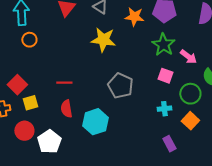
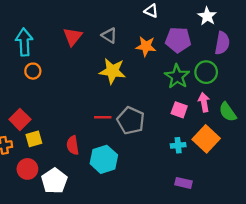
pink arrow: (188, 57) -> (204, 102), moved, turned -138
red line: (64, 83) -> (103, 117), moved
green circle: (190, 94) -> (206, 72), moved
orange square: (190, 121) -> (206, 139), moved, size x1.4
purple rectangle: (169, 144) -> (184, 183), turned -49

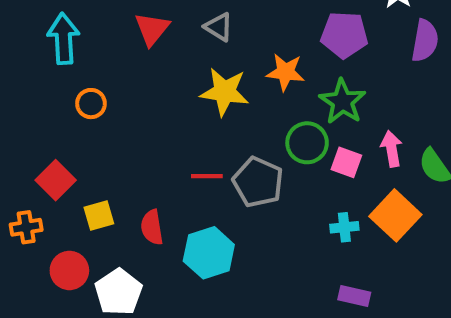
orange star: (146, 46) -> (285, 72), moved
orange circle: (33, 71) -> (91, 104), moved
green circle: (206, 72) -> (307, 143), moved
yellow square: (34, 139) -> (99, 215), moved

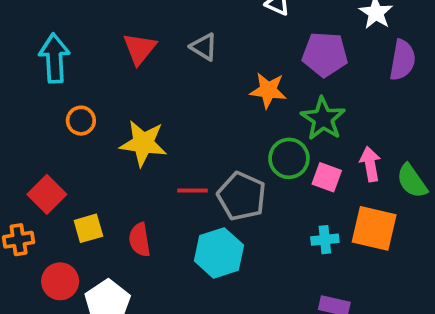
yellow star: (225, 92) -> (143, 143), moved
orange square: (395, 215) -> (374, 228), turned -30
cyan hexagon: (209, 253) -> (219, 253), moved

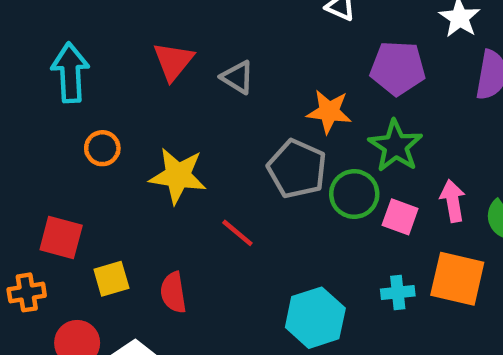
gray triangle: (204, 47) -> (237, 77), moved
red line: (192, 191) -> (237, 233), turned 40
red square: (47, 194) -> (61, 238), turned -30
gray pentagon: (242, 196) -> (297, 169), moved
cyan hexagon: (219, 253) -> (315, 318), moved

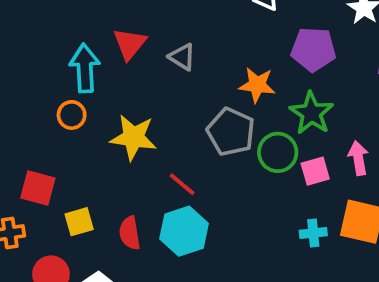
cyan arrow: (70, 73) -> (85, 68), moved
pink square: (400, 217) -> (315, 171), turned -36
cyan hexagon: (315, 318) -> (184, 231), moved

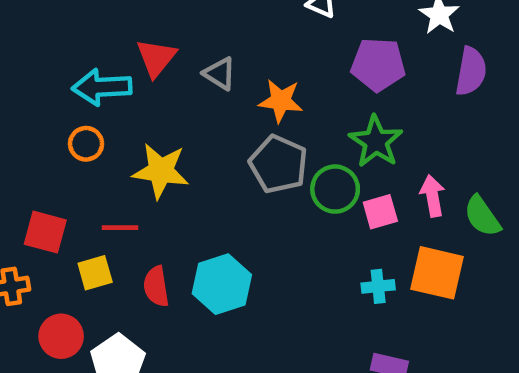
cyan arrow: (85, 68) -> (102, 87), turned -90
orange star: (257, 85) -> (281, 101), moved
red line: (182, 184) -> (120, 228), moved, turned -40

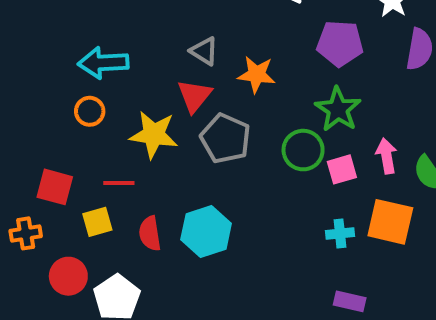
red triangle: (156, 58) -> (194, 96), moved
gray pentagon: (278, 164) -> (225, 138), moved

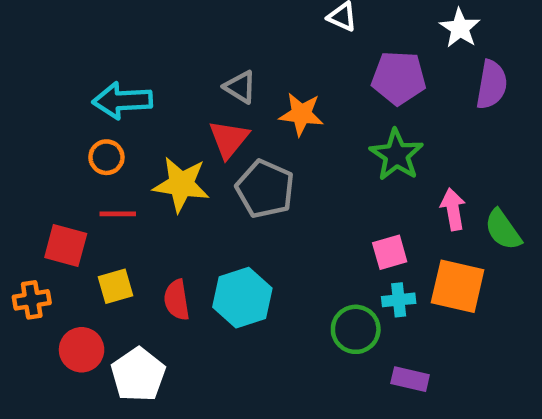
green circle: (303, 150) -> (356, 329), moved
pink square: (342, 169) -> (390, 252), moved
red line: (119, 183) -> (118, 214), moved

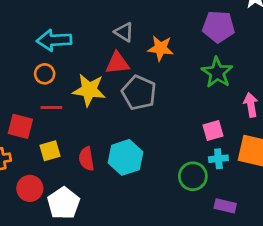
red triangle: (229, 139) -> (117, 63), turned 45

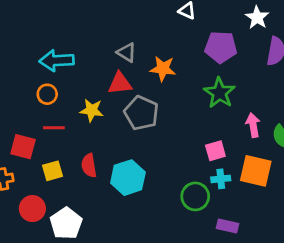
yellow star: (89, 90) -> (92, 110), size x0.7
red semicircle: (86, 159) -> (89, 165), moved

